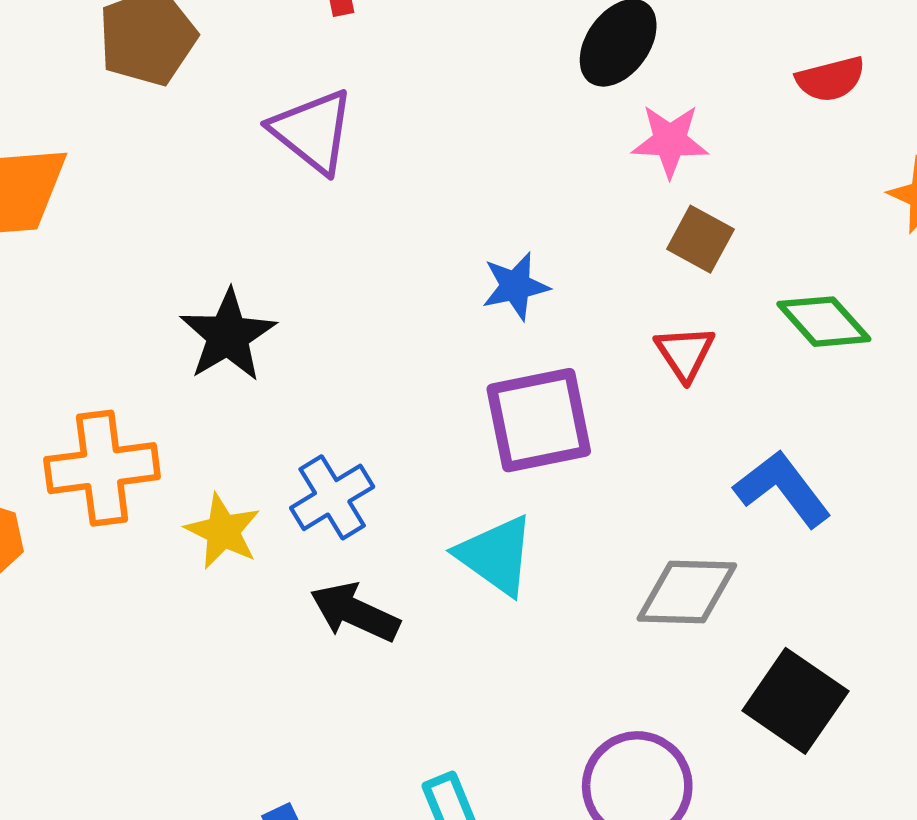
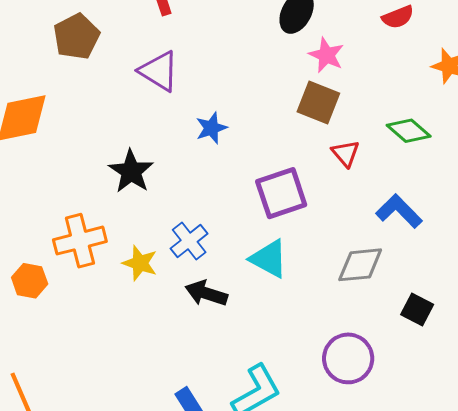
pink star: (670, 141) -> (326, 55), turned 30
brown square: (700, 239) -> (318, 102), moved, size x1.4
blue star: (515, 286) -> (211, 128), moved
black square: (795, 701) -> (417, 310), size x0.7

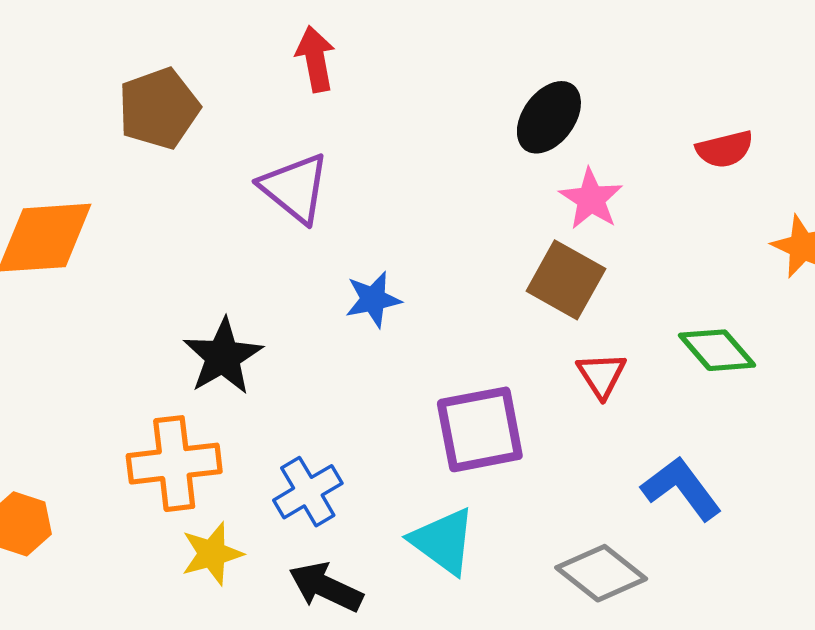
orange cross: (80, 241) -> (174, 464), moved
yellow star: (140, 263) -> (212, 554), moved, turned 30
gray diamond: (360, 265) -> (601, 573), turned 36

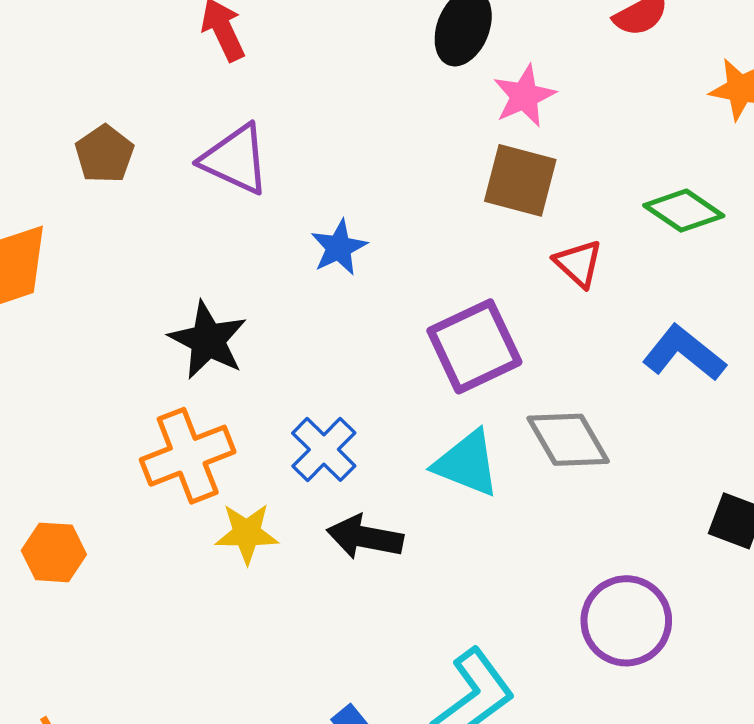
brown pentagon: (159, 108) -> (104, 154), moved, size x0.7
pink star: (591, 199) -> (524, 96), turned 30
yellow star: (212, 554) -> (247, 533), turned 30
gray diamond: (601, 573) -> (568, 440), moved, turned 36

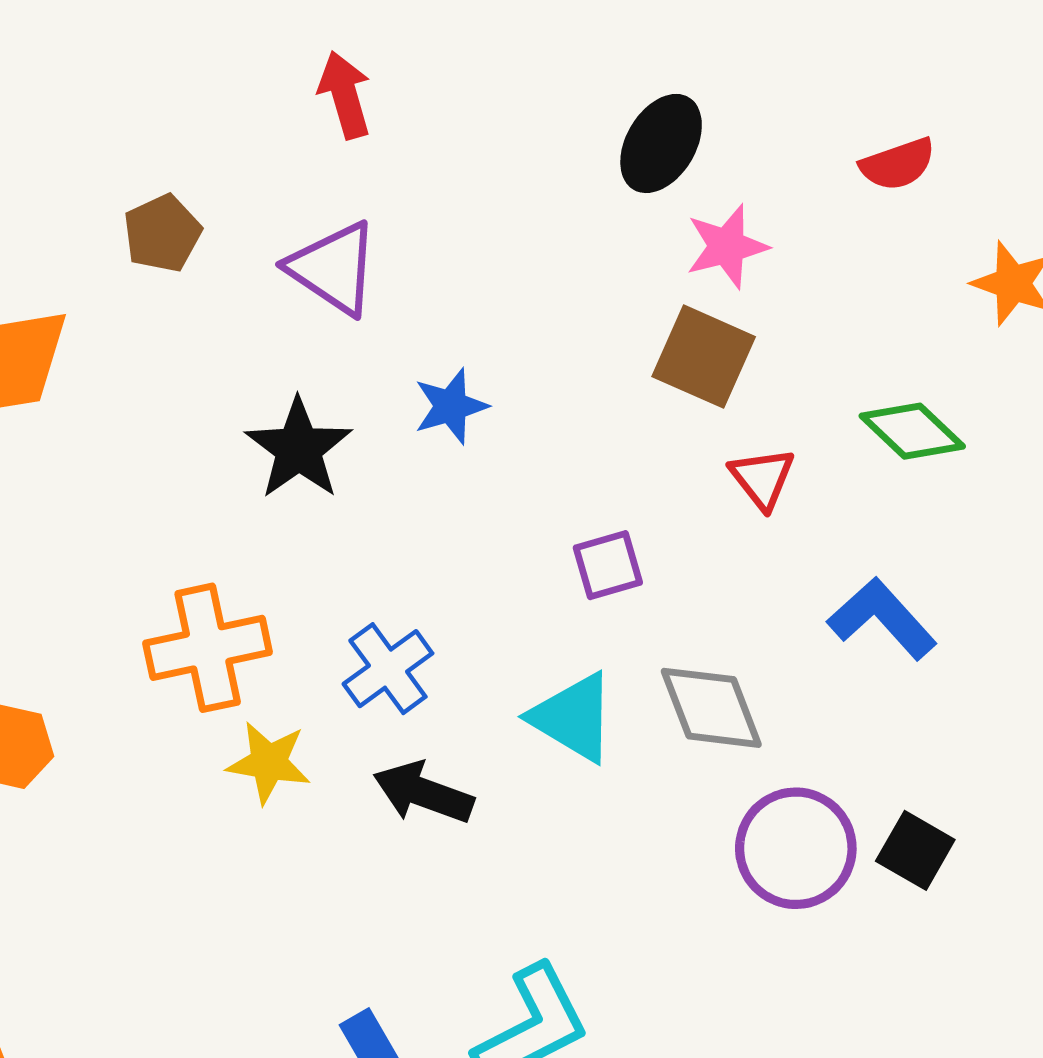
black star: (208, 340) -> (299, 449), moved
purple square: (474, 346) -> (608, 565), size x0.6
purple circle: (626, 621) -> (796, 848), moved

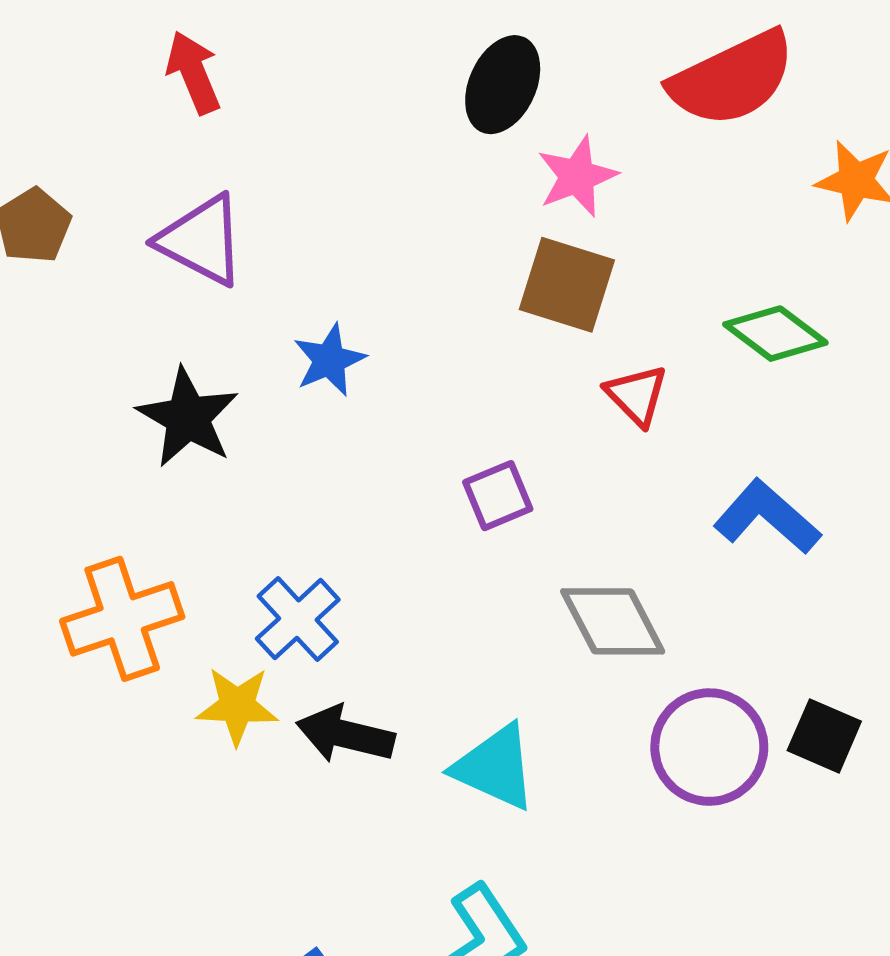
red semicircle: (898, 164) -> (732, 79), size x1.8
cyan triangle: (573, 717) -> (495, 767), moved
yellow star: (269, 763) -> (237, 706), moved

